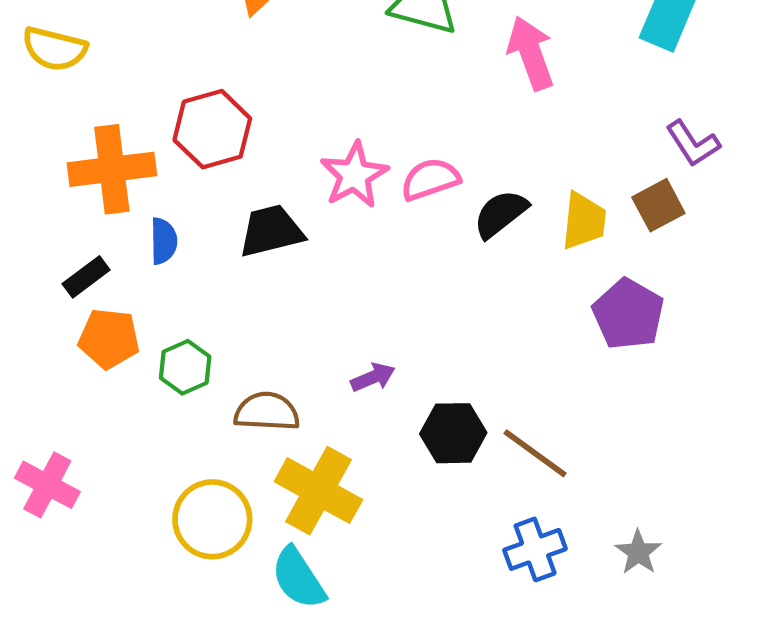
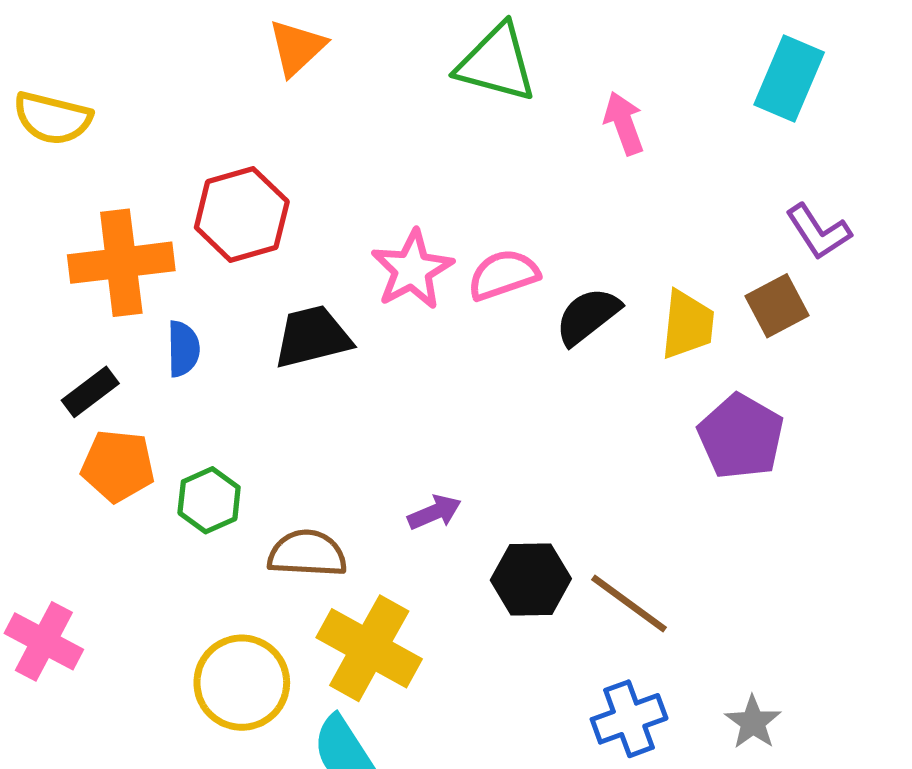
pink arrow: (531, 53) -> (624, 123), size x0.7

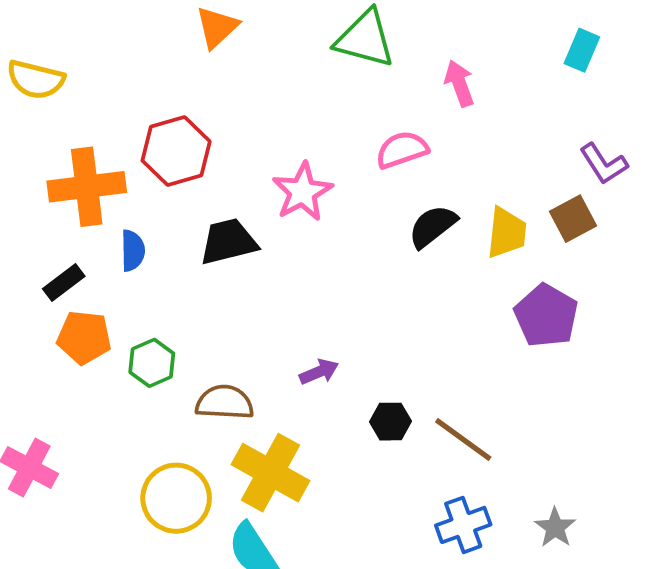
cyan rectangle: (789, 79) -> (582, 50), size x0.7
pink semicircle: (503, 275) -> (402, 150), moved
black hexagon: (531, 579) -> (390, 422), size x0.7

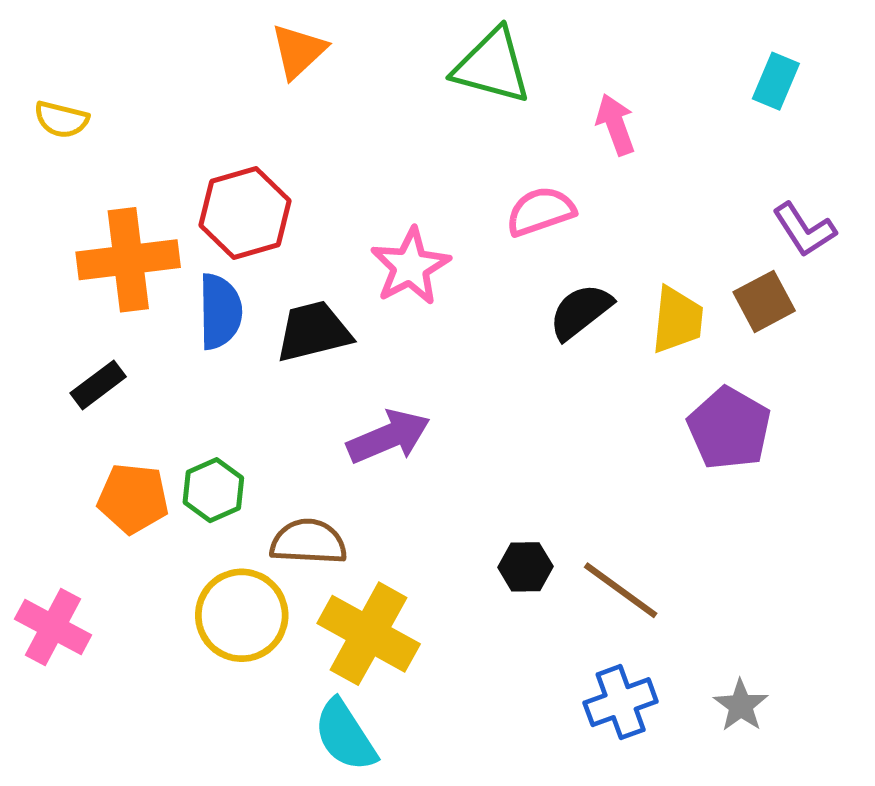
yellow semicircle: (36, 80) -> (61, 120), size x0.7
blue semicircle: (133, 251) -> (220, 311), moved, size x1.4
orange pentagon: (84, 337) -> (133, 498), moved
purple arrow: (319, 372) -> (389, 437), moved, size x1.6
yellow circle: (176, 498) -> (242, 615), moved

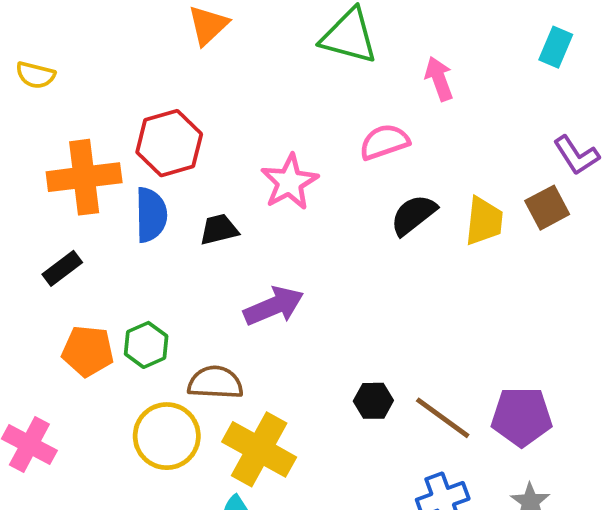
black trapezoid: (313, 332) -> (219, 229), size x0.7
purple pentagon: (729, 428) -> (522, 417), moved, turned -30

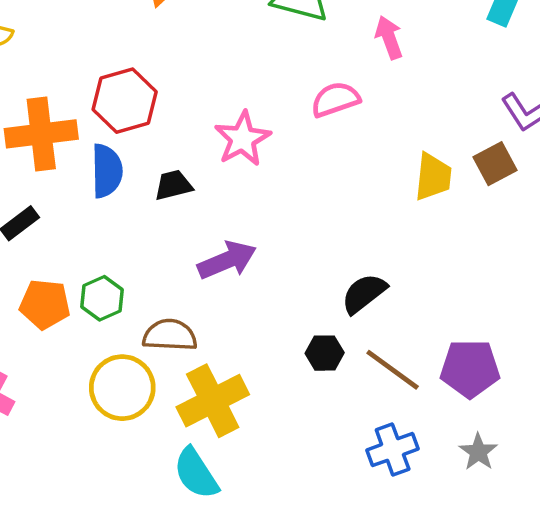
black semicircle: (413, 215) -> (364, 294), moved
yellow cross: (259, 449) -> (213, 401), turned 34

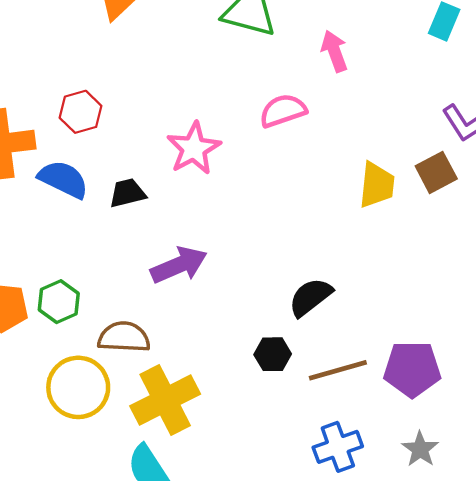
red hexagon: (125, 101) -> (81, 112), size x0.7
blue semicircle: (107, 171) -> (63, 179), turned -63
brown line: (393, 370) -> (338, 370), turned -52

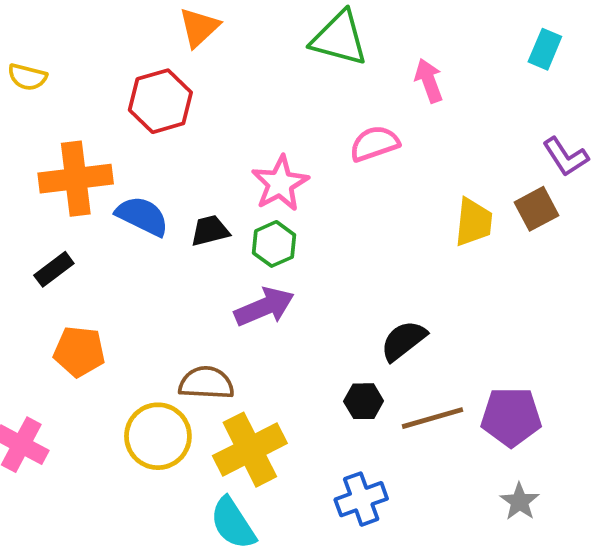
red hexagon: (81, 112) -> (160, 101), moved, size x1.4
green hexagon: (59, 302) -> (274, 244), moved
blue cross: (338, 447) -> (361, 499), moved

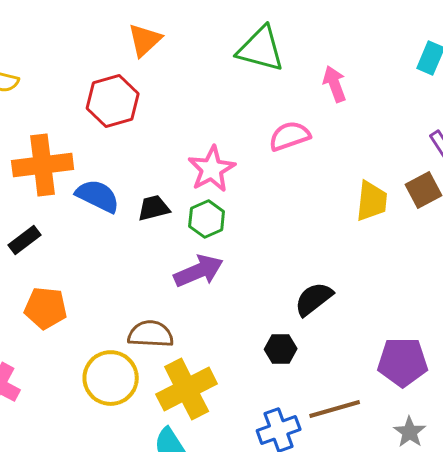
brown line: (432, 418) -> (335, 409), moved

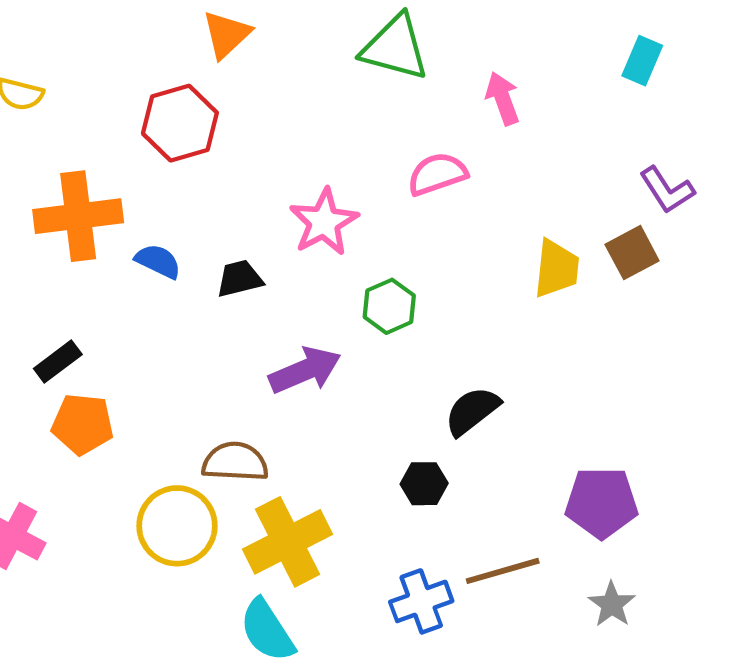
blue semicircle: (98, 196) -> (158, 261), size x0.7
green hexagon: (207, 219) -> (389, 306), moved
black rectangle: (25, 240) -> (58, 362), moved

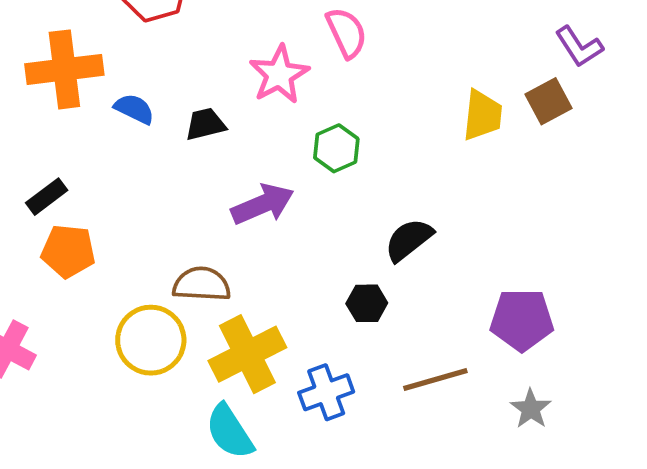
pink semicircle: (437, 174) -> (346, 33), moved, turned 84
blue cross: (421, 601) -> (326, 392), moved

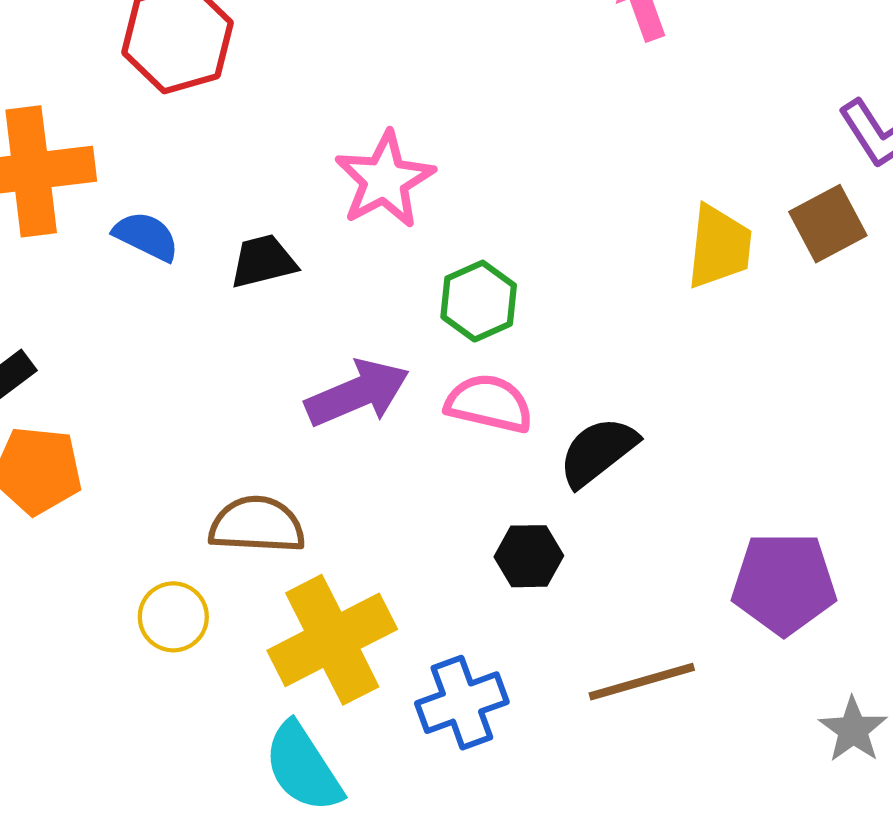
pink semicircle: (346, 33) -> (489, 404), moved, turned -52
yellow circle: (151, 340) -> (173, 617), size x0.6
gray star: (531, 409) -> (853, 730), moved

